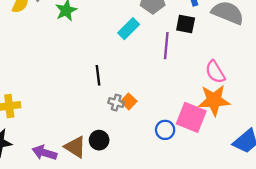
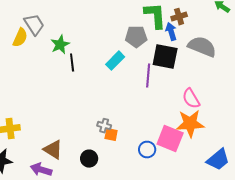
black square: (186, 24) -> (165, 57), size x1.5
black line: (98, 75) -> (72, 63), moved
orange square: (129, 101) -> (111, 135), moved, turned -32
brown triangle: (75, 147) -> (53, 150), moved

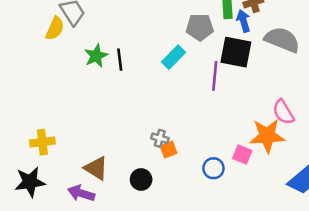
green star: (60, 45) -> (96, 56), moved
pink semicircle: (191, 99) -> (283, 112), moved
orange square: (111, 135) -> (169, 150), turned -32
pink square: (170, 139) -> (242, 155), size x0.6

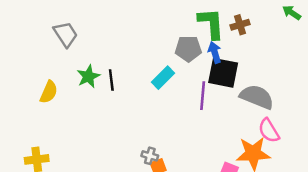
blue arrow: (243, 21) -> (215, 52), moved
yellow semicircle: (55, 28) -> (49, 92), moved
gray semicircle: (282, 40) -> (257, 97), moved

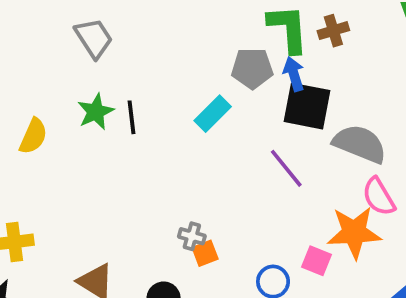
gray trapezoid: (66, 34) -> (94, 38), moved
purple line: (203, 96) -> (286, 168), moved, turned -44

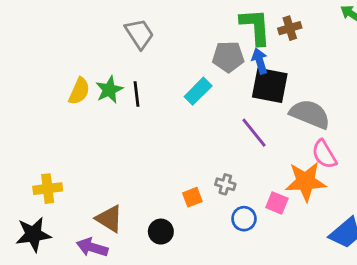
gray trapezoid: (94, 38) -> (139, 34), moved
yellow semicircle: (33, 136) -> (79, 91), moved
gray cross: (192, 236) -> (225, 184), moved

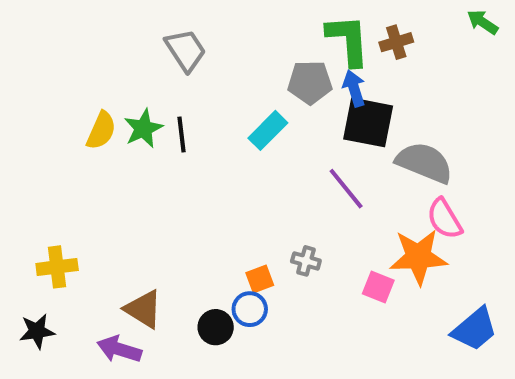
blue circle: (244, 219) -> (250, 309), moved
black star: (33, 234) -> (37, 331), size x0.7

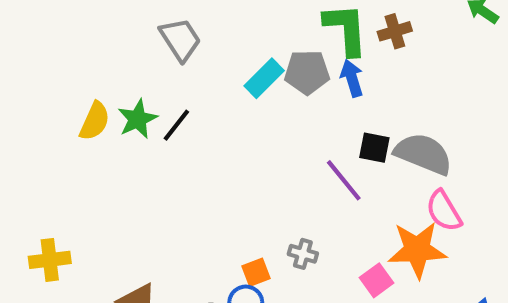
black square: (368, 122) -> (374, 148), moved, size x0.6
cyan rectangle: (268, 130) -> (264, 78), moved
black line: (181, 134) -> (176, 125), turned 45
pink square: (378, 287) -> (376, 280), turned 32

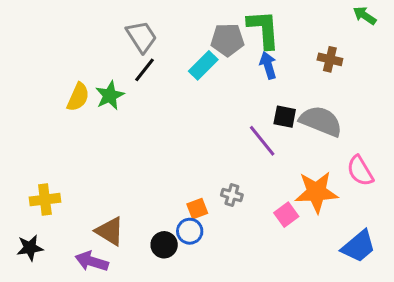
brown cross: (395, 31) -> (330, 59), moved, turned 30
gray pentagon: (307, 72) -> (227, 40), moved
black line: (176, 125) -> (144, 70), moved
pink semicircle: (444, 211) -> (360, 171), moved

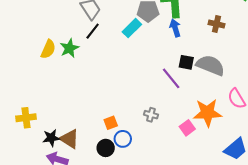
orange square: (197, 209) -> (111, 123), moved
black star: (30, 248) -> (51, 138), moved

